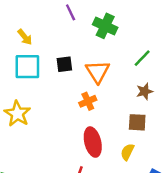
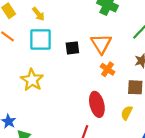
black square: (64, 64) -> (72, 48), moved
orange cross: (88, 101) -> (108, 69), moved, turned -32

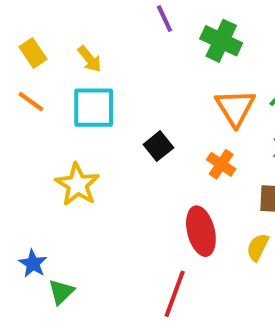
orange triangle: (101, 44) -> (235, 108), moved
black square: (72, 48) -> (158, 146), moved, turned -32

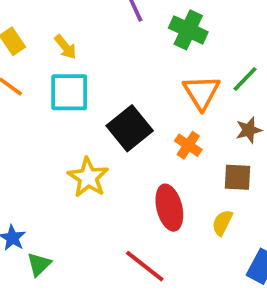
black square: (158, 146) -> (130, 128), size x1.6
yellow star: (77, 185) -> (88, 177), moved
red line: (175, 294) -> (145, 266), turned -72

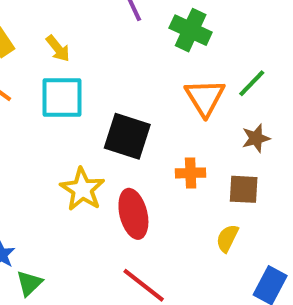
black square: (130, 128) -> (127, 136), turned -33
orange cross: (188, 145) -> (191, 173), moved, turned -36
red ellipse: (169, 208) -> (133, 214), moved

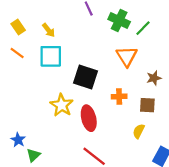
green line: (252, 83) -> (143, 28), moved

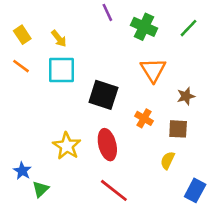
green line: (143, 28) -> (189, 28), moved
orange cross: (119, 96) -> (144, 118), turned 32
yellow star: (62, 105) -> (67, 146), moved

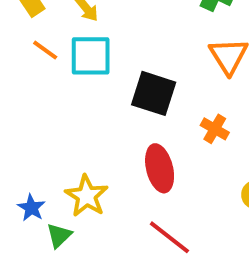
orange line: (21, 66) -> (45, 50), moved
yellow star: (67, 146) -> (87, 196), moved

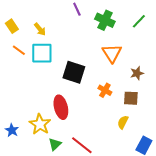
red ellipse: (160, 168) -> (61, 107), moved
green triangle: (59, 235) -> (55, 144), moved

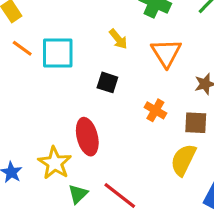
yellow arrow: (40, 29) -> (118, 39), moved
black square: (74, 72) -> (107, 82), size x0.6
yellow semicircle: (123, 122) -> (183, 160), size x1.5

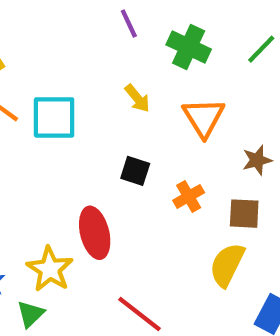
black square: (107, 82) -> (135, 171), moved
orange cross: (155, 110) -> (189, 196), turned 30
green triangle: (78, 194) -> (31, 314), moved

